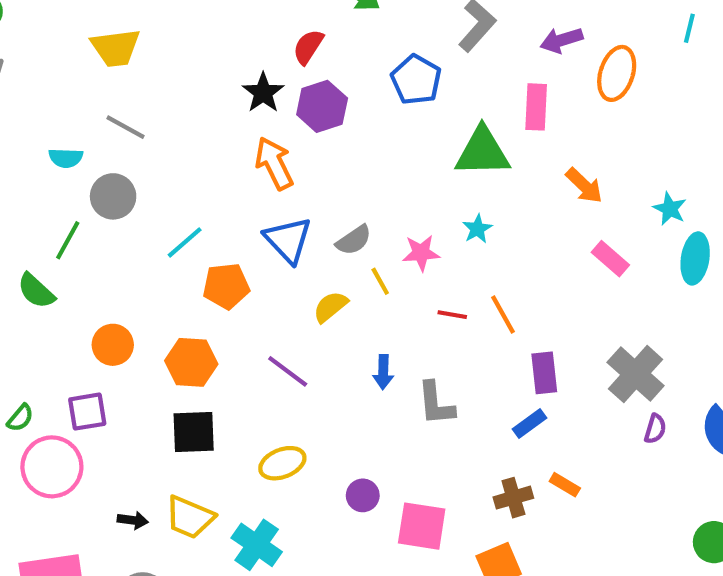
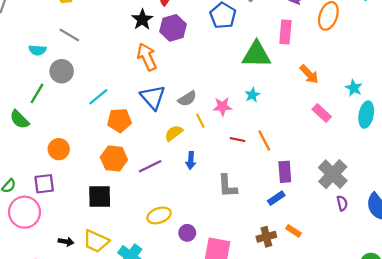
orange hexagon: (191, 362) -> (114, 159), moved
purple line: (288, 371) -> (150, 166), turned -65
blue arrow: (383, 372) -> (191, 160), moved
purple semicircle: (655, 429) -> (342, 203), turned -32
yellow ellipse: (282, 463) -> (159, 215), moved

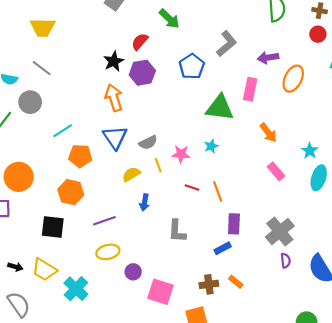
orange circle: (59, 149) -> (19, 177), size x1.4
purple line: (150, 166) -> (104, 221), moved

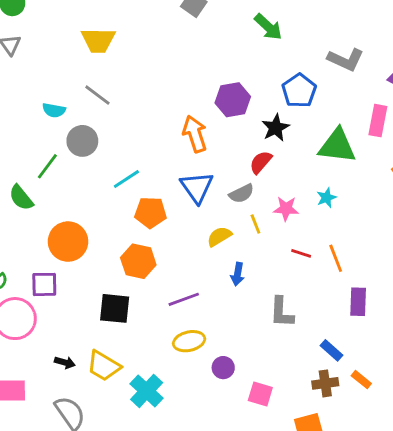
red semicircle: (140, 42) -> (261, 162), moved
gray L-shape: (227, 44) -> (346, 60), turned 65
black star: (114, 61) -> (276, 128), moved
blue rectangle: (223, 248) -> (331, 350), moved, turned 70
pink square: (161, 292) -> (260, 394), size x0.7

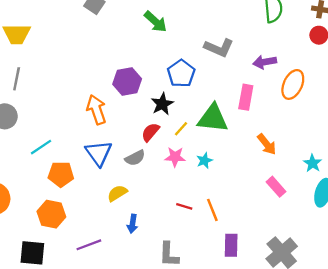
gray line: (97, 95) -> (17, 79), turned 65
pink star: (286, 209) -> (175, 157), moved
yellow line: (255, 224) -> (181, 129), moved, turned 63

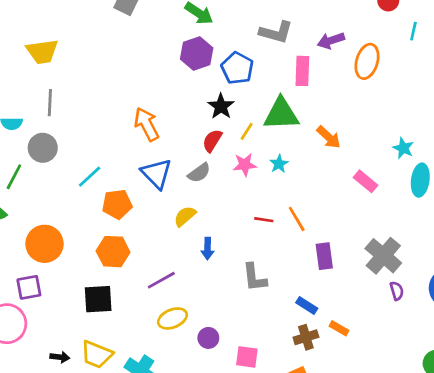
purple hexagon: (127, 82) -> (197, 54), moved
pink rectangle: (246, 97) -> (302, 71), moved
orange arrow: (267, 144) -> (329, 137), moved

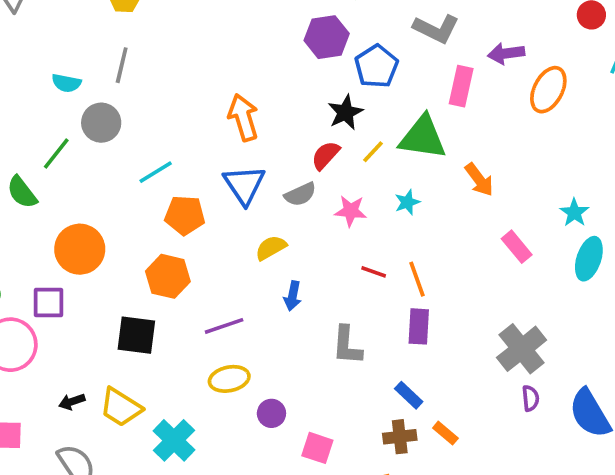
pink star: (245, 165) -> (351, 211), moved
purple rectangle: (324, 256) -> (419, 326), moved
black arrow: (60, 357) -> (72, 402), turned 144

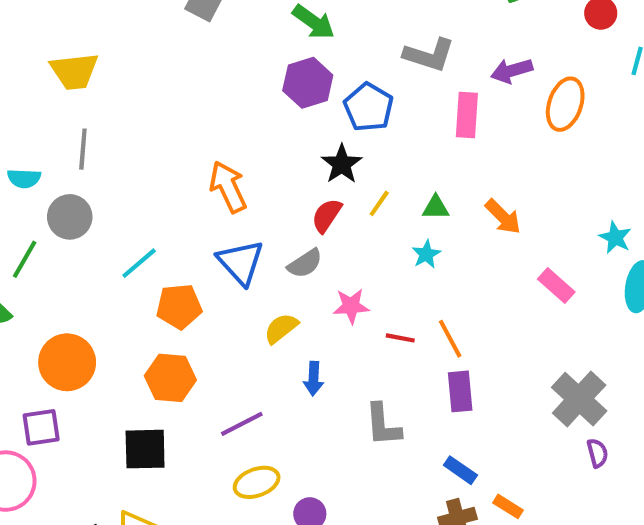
green triangle: (423, 137) -> (436, 208), moved, size x0.5
pink star: (351, 211) -> (351, 306), moved

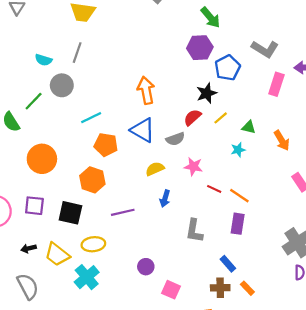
blue triangle: (241, 262) -> (143, 130), turned -32
orange line: (450, 339) -> (239, 196), turned -42
purple square: (41, 427) -> (34, 206), moved
yellow ellipse: (257, 482) -> (93, 244), moved

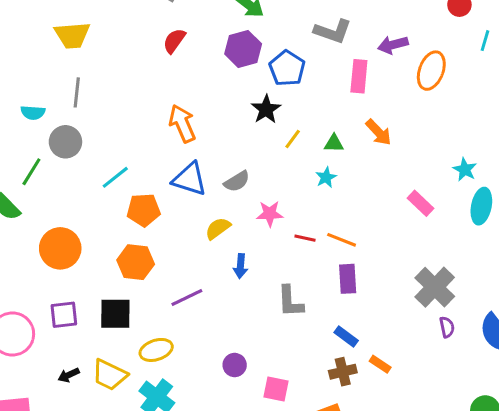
red semicircle: (192, 117) -> (174, 41), moved
orange arrow: (282, 140) -> (379, 132), moved

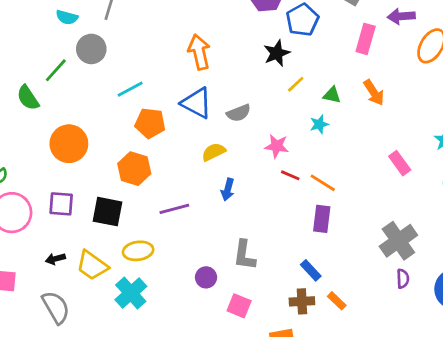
pink star: (270, 214) -> (277, 146), moved
gray L-shape: (290, 302) -> (244, 255), moved

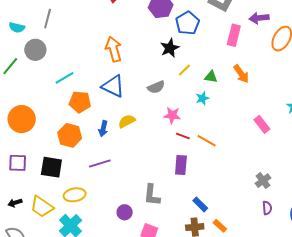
gray semicircle: (239, 113) -> (156, 87), moved
blue arrow: (228, 190) -> (103, 129), moved
purple rectangle: (322, 219) -> (181, 165), moved
gray cross: (398, 241) -> (263, 181), size x0.6

